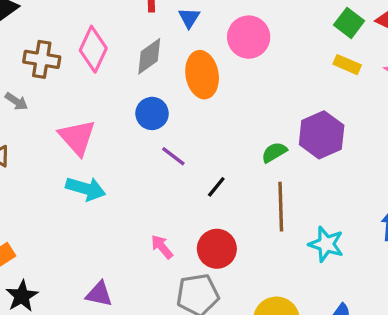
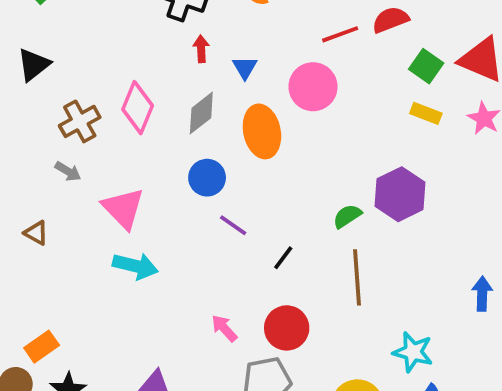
brown cross: (42, 59) -> (80, 121), turned -36
gray arrow: (16, 101) -> (68, 171), moved
cyan star: (326, 244) -> (413, 352), moved

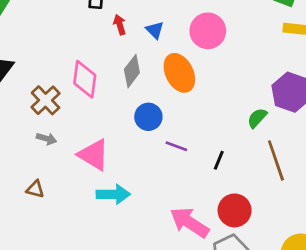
pink arrow: (224, 328) -> (190, 222), size x1.8

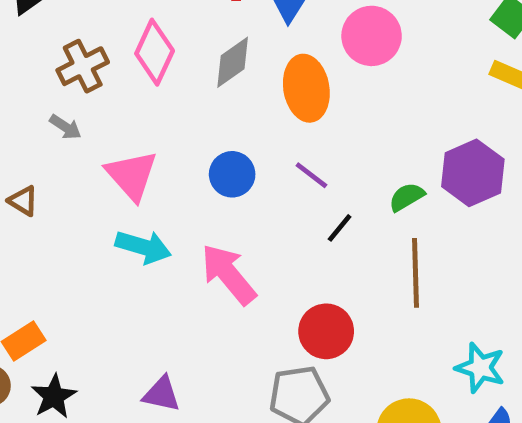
blue circle: (148, 117) -> (232, 174), moved
purple line: (176, 146) -> (311, 175), moved
black line: (219, 160) -> (340, 228), moved
pink arrow: (190, 222) -> (228, 274), moved

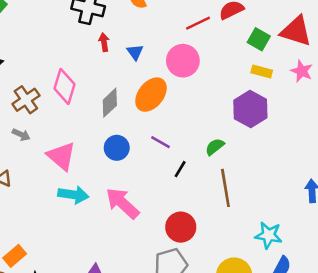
gray diamond: (233, 62) -> (110, 103), moved
orange ellipse: (306, 88) -> (151, 95), turned 56
purple hexagon: (473, 173) -> (250, 109), moved

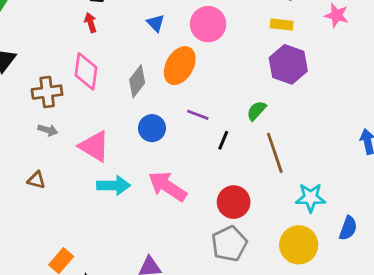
red arrow: (104, 42) -> (91, 23), moved
yellow rectangle: (262, 71) -> (282, 25), moved
brown cross: (26, 100) -> (47, 92), turned 36
cyan star: (269, 235) -> (311, 198), moved

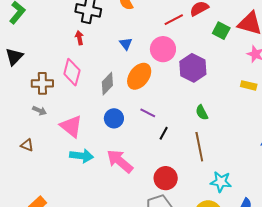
yellow rectangle: (282, 25) -> (249, 85), moved
purple hexagon: (288, 64) -> (193, 68), moved
green semicircle: (256, 111) -> (202, 113), moved, turned -77

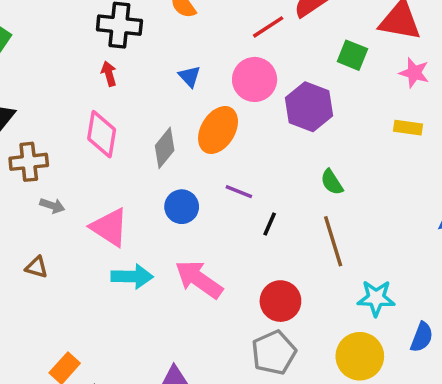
green square: (221, 31) -> (352, 55), moved
brown cross: (42, 83) -> (29, 162), moved

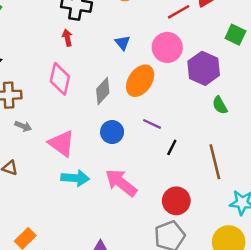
green semicircle: (332, 182) -> (220, 105), moved

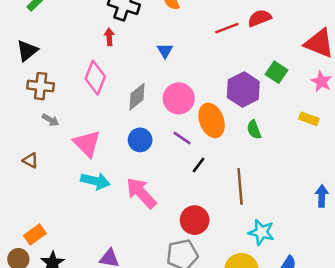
green square: (235, 35) -> (277, 72), moved
pink circle: (167, 47) -> (179, 98), moved
orange ellipse: (140, 81) -> (212, 120), moved, turned -64

